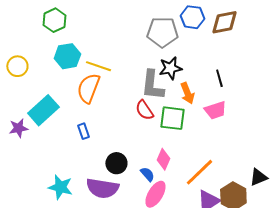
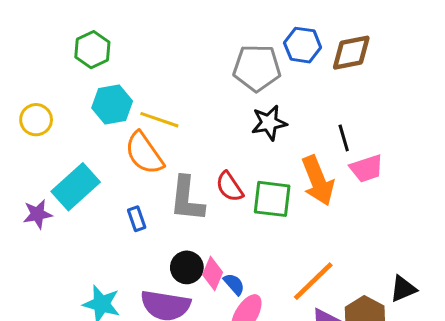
gray L-shape: (152, 85) -> (187, 199), moved
orange semicircle: (88, 88) -> (144, 153), turned -56
orange arrow: (187, 93) -> (318, 181), moved, size x1.5
pink trapezoid: (215, 110) -> (367, 168), moved
pink diamond: (163, 159) -> (213, 274), moved

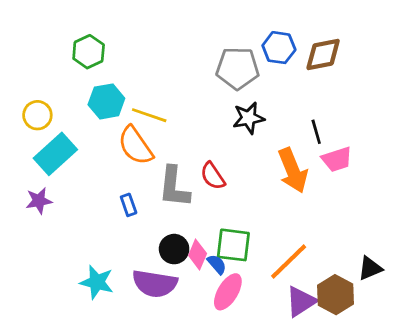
cyan rectangle: (76, 187) -> (55, 154), moved
green square: (272, 199) -> (233, 245), moved

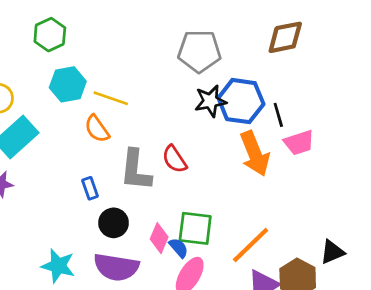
blue hexagon: (279, 48) -> (241, 101), moved, size x1.4
orange semicircle: (135, 146) -> (97, 129), size x0.7
black circle: (174, 249) -> (114, 223), moved

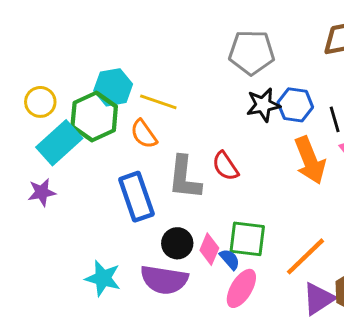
green hexagon: (50, 35) -> (94, 117), moved, size x1.4
blue hexagon: (241, 101) -> (295, 105), size x0.7
blue rectangle: (90, 188) -> (136, 197), size x2.0
black circle: (114, 223) -> (177, 243), moved

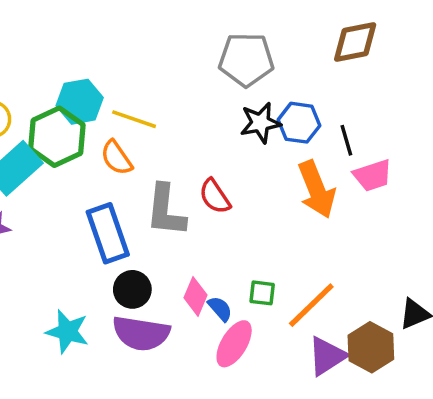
green square: (247, 239) -> (262, 293), moved, size x0.6
black circle: (177, 243) -> (132, 289), moved

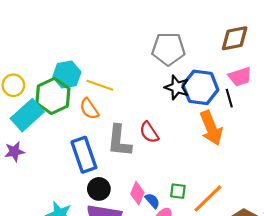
black star: (260, 123) -> (177, 87), turned 30
blue hexagon: (299, 123) -> (200, 87), size x1.4
pink trapezoid: (373, 175) -> (240, 77), moved

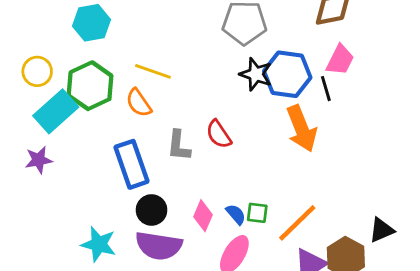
cyan hexagon: (67, 75) -> (91, 23), moved
pink trapezoid: (240, 77) -> (340, 60), turned -45
gray L-shape: (119, 141) -> (179, 146), size x0.7
blue semicircle: (152, 201) -> (236, 214), moved

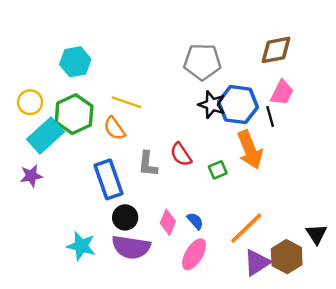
green square: (257, 213) -> (218, 170), moved, turned -30
black triangle: (382, 230) -> (316, 234), turned -40

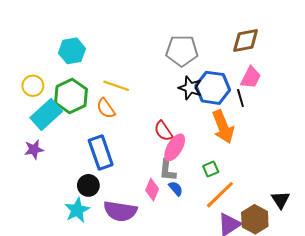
gray L-shape: (148, 164) -> (168, 170), moved
green square: (218, 170) -> (211, 169), moved
black circle: (125, 217) -> (88, 185), moved
cyan star: (81, 246) -> (77, 210), turned 30
pink ellipse: (194, 254) -> (175, 147), moved

